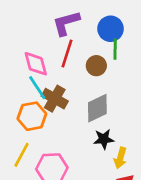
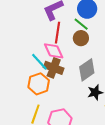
green line: (115, 49) -> (81, 24), moved, turned -42
pink diamond: (36, 64) -> (54, 51), moved

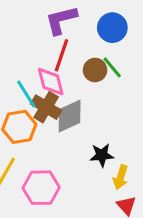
green line: (81, 24) -> (112, 67), moved
gray diamond: (87, 70) -> (70, 116), moved

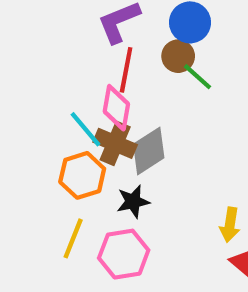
brown circle: (95, 70) -> (178, 56), moved
pink diamond: (51, 82) -> (116, 108), turned 32
black star: (102, 155) -> (133, 202), moved

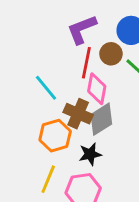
brown circle: (178, 56) -> (111, 54), moved
pink diamond: (116, 108) -> (97, 89), moved
cyan line: (85, 129) -> (46, 88), moved

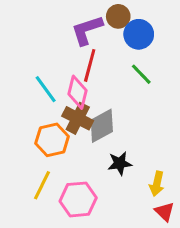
brown circle: (111, 54) -> (118, 16), moved
pink diamond: (97, 89) -> (78, 92), moved
black star: (90, 154) -> (120, 163), moved

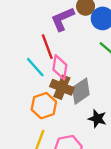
red line: (90, 65) -> (47, 47), moved, turned -30
black star: (120, 163) -> (97, 119), turned 30

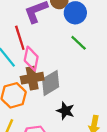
brown cross: (62, 87) -> (32, 78), turned -35

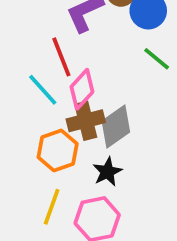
pink diamond: (31, 59) -> (82, 89), turned 35
black star: (65, 111) -> (107, 172), moved, turned 30

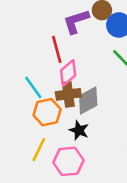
cyan line: (43, 90) -> (33, 87), moved
black star: (107, 172) -> (79, 130), turned -30

